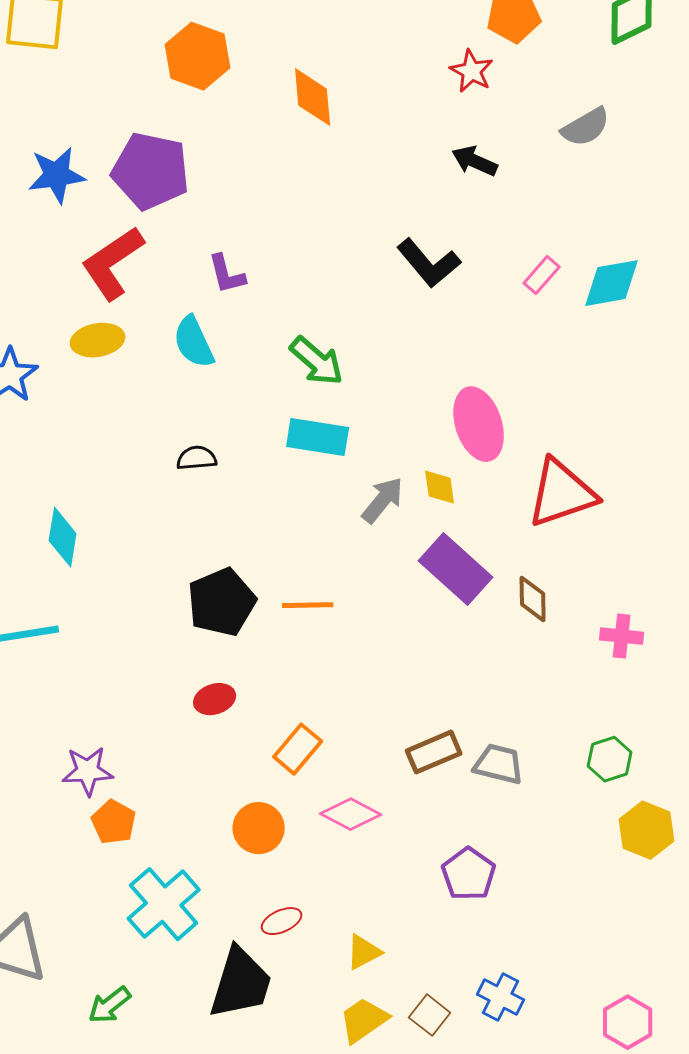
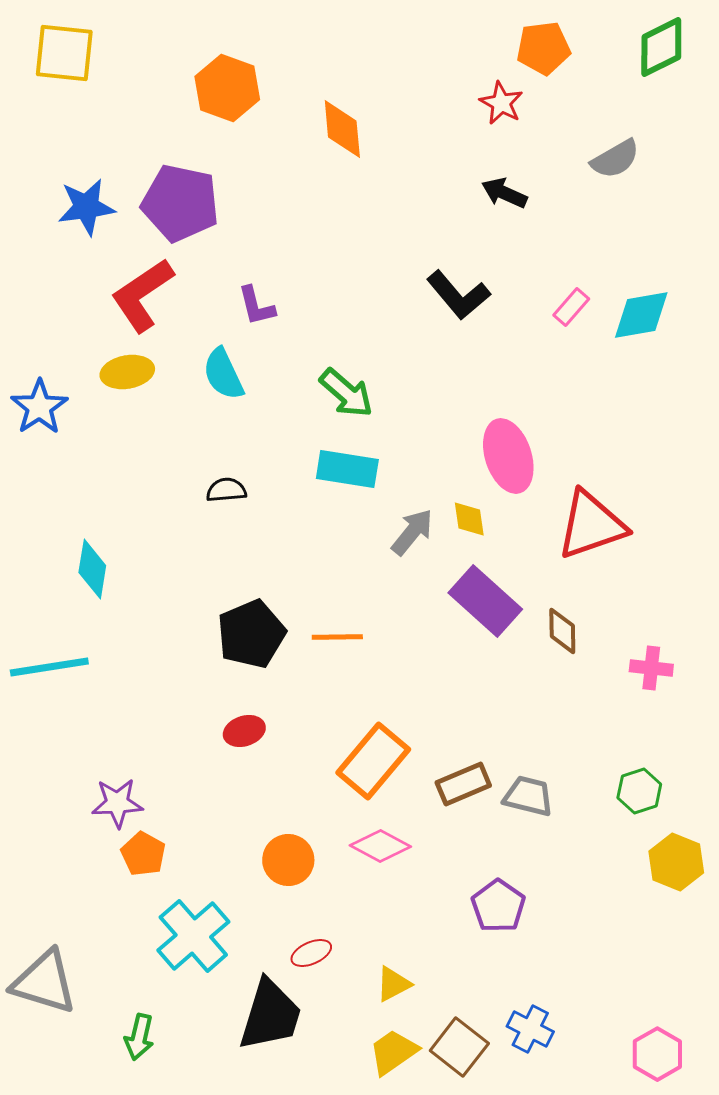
orange rectangle: (298, 749) -> (373, 761), moved, size x1.5
green arrow: (110, 1005) -> (139, 1037), turned -39
brown square: (430, 1015) -> (459, 1047), size x1.4

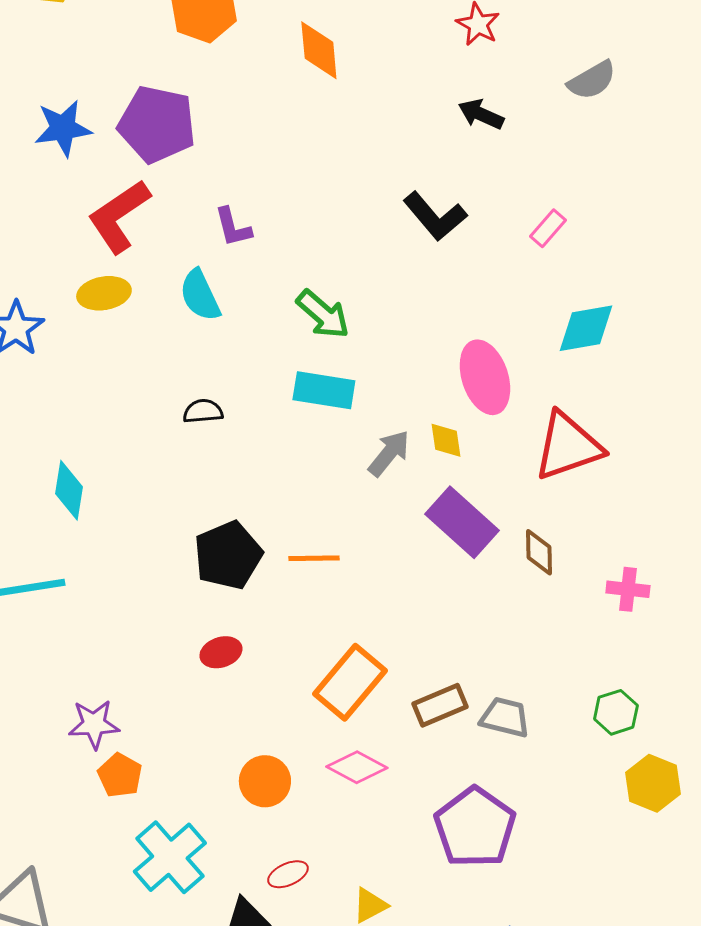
cyan diamond: (641, 315) -> (586, 328), moved
purple pentagon: (498, 906) -> (475, 827), size x1.5

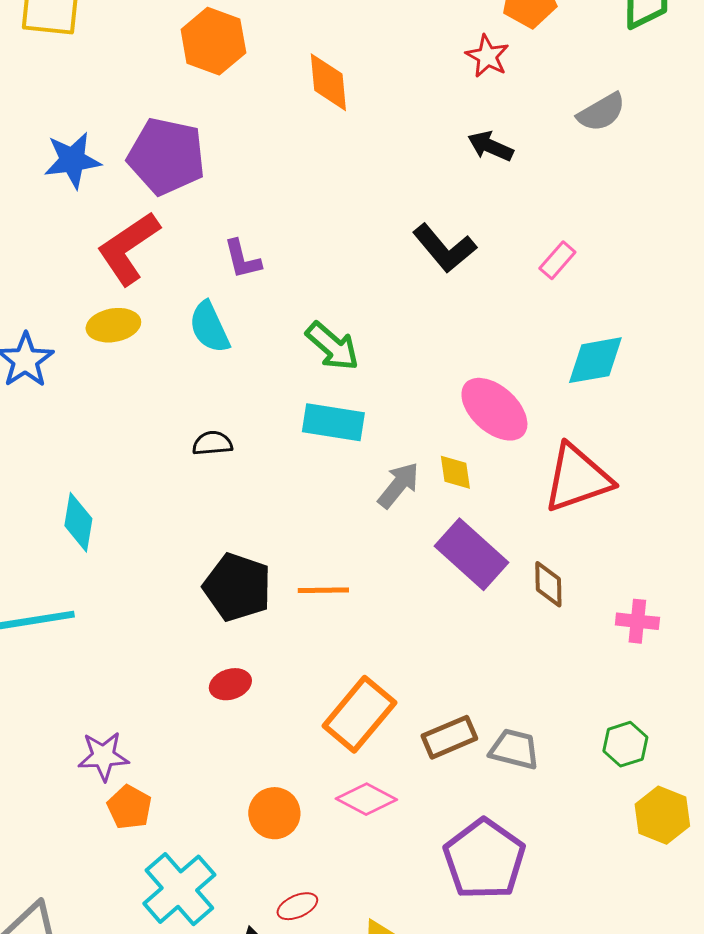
pink ellipse: (485, 377) -> (494, 409), turned -30
black pentagon: (228, 555) -> (237, 587), turned -30

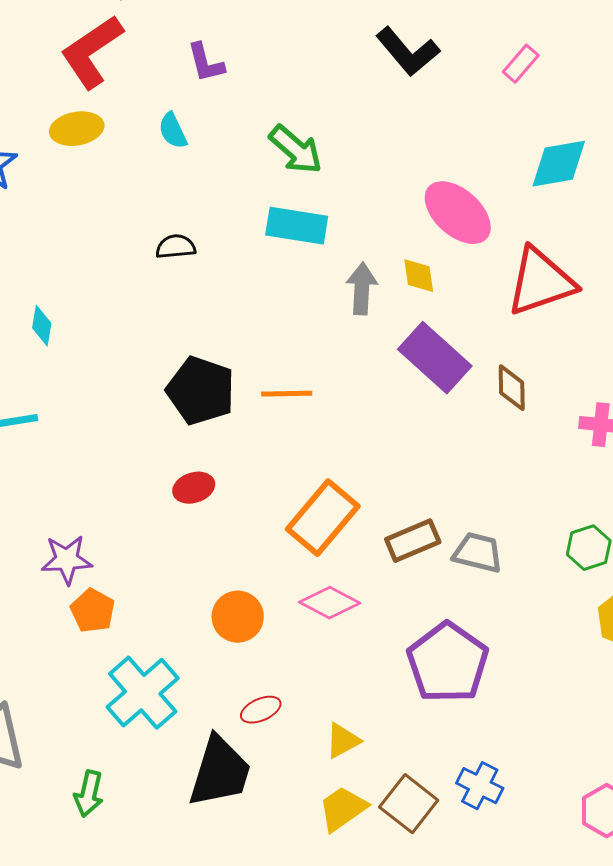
cyan semicircle: (209, 327) -> (173, 131), size x0.7
gray arrow: (398, 485) -> (362, 289), turned -36
cyan diamond: (78, 522) -> (42, 326), size x0.7

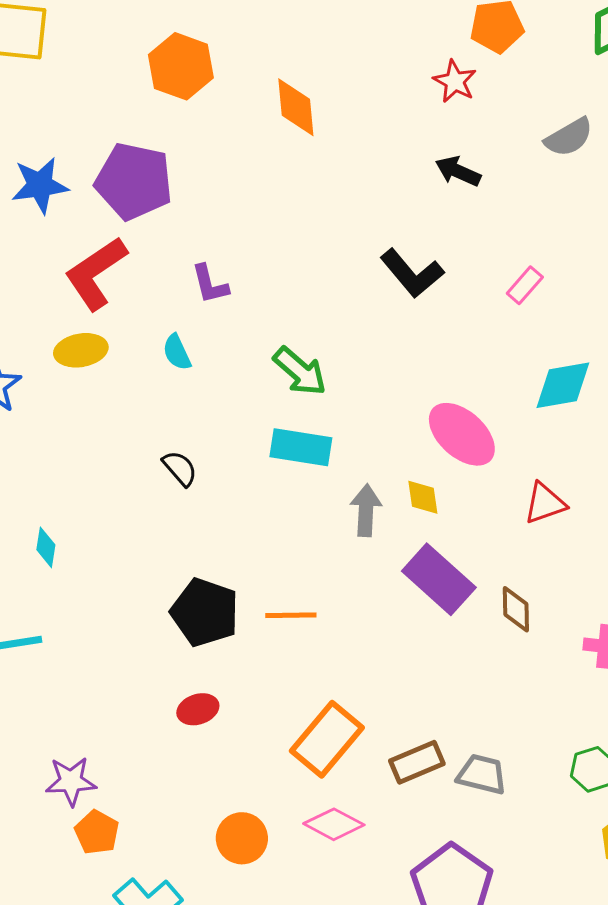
black semicircle: (176, 247) -> (180, 468), turned 54
red triangle: (541, 282) -> (545, 503), size x0.6

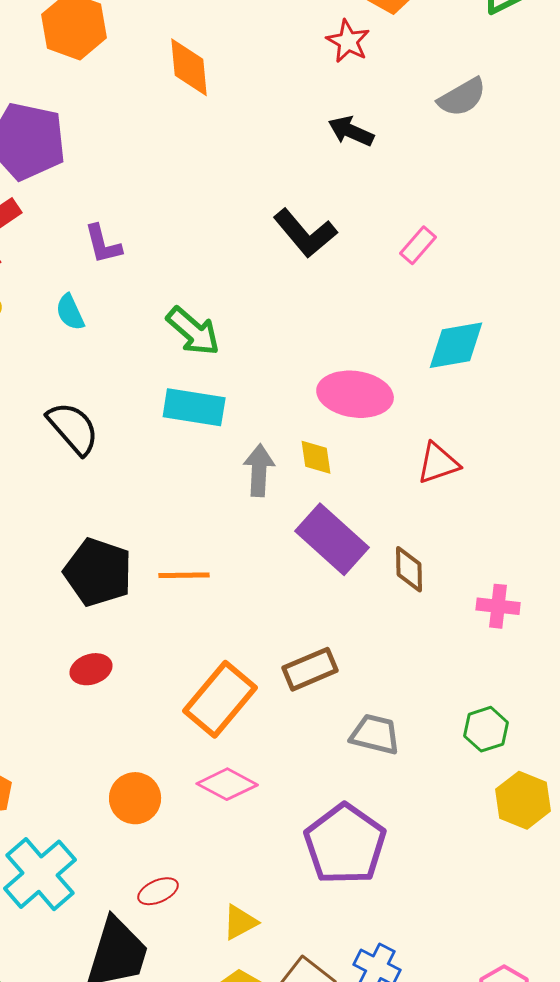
pink ellipse: (462, 434) -> (355, 394), turned -34
black semicircle: (180, 468) -> (73, 428), size x1.5
brown rectangle: (417, 762) -> (310, 669), moved

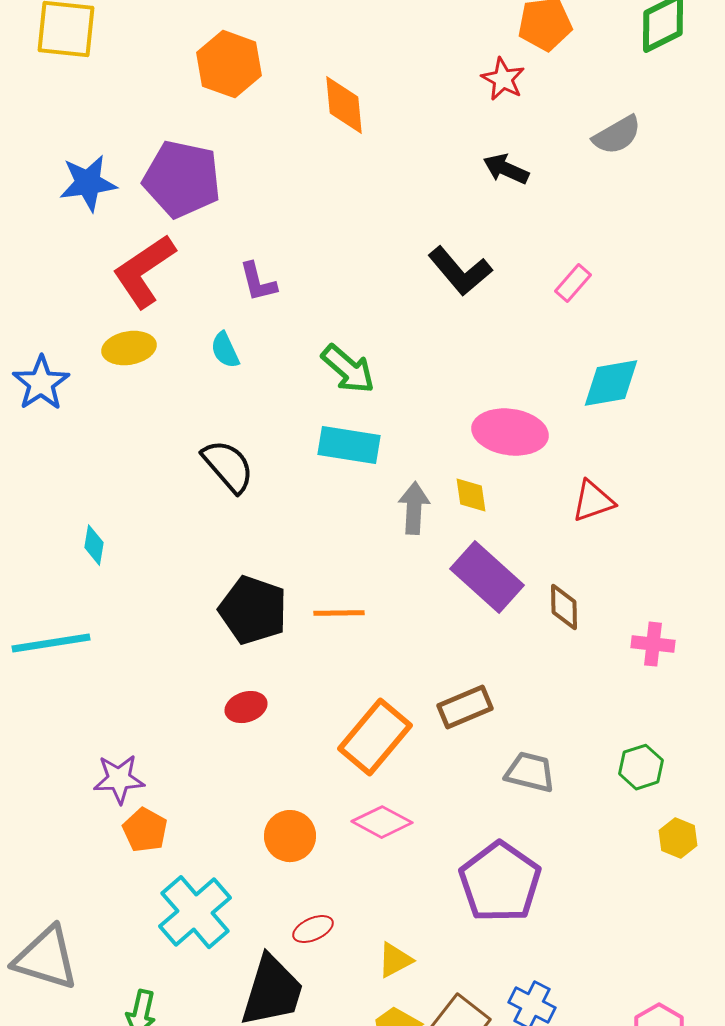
yellow hexagon: (523, 800) -> (678, 838), size x0.7

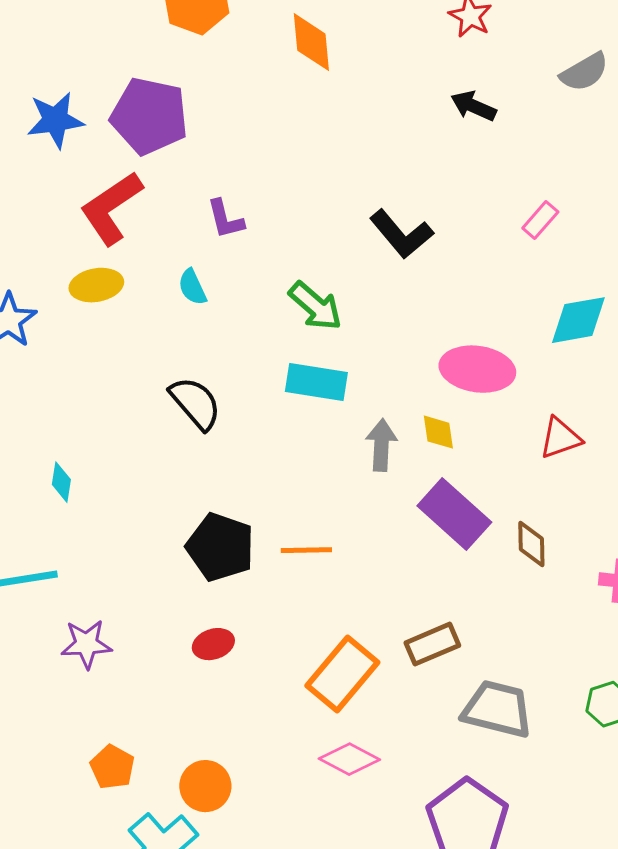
black L-shape: (460, 271) -> (401, 234), moved
gray trapezoid: (530, 772) -> (497, 709), size x1.4
purple star: (119, 779) -> (86, 644), moved
orange circle: (290, 836) -> (205, 786), moved

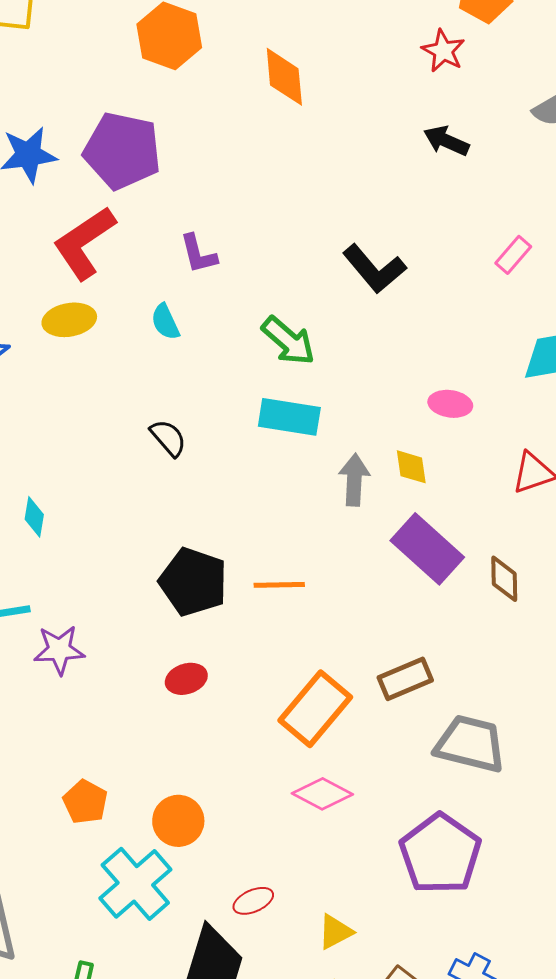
pink ellipse: (477, 369) -> (450, 404), size x0.6
black semicircle: (195, 403) -> (168, 438), size x0.7
purple star: (86, 644) -> (59, 650), moved

